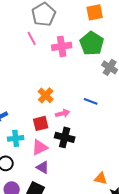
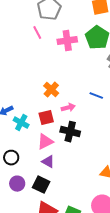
cyan cross: (16, 138) -> (21, 123), moved, turned 35

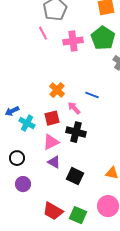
blue line: (96, 96) -> (92, 95), moved
pink arrow: (68, 108) -> (74, 108), turned -120
black square: (41, 185) -> (75, 176), moved

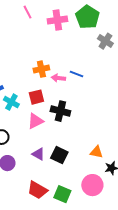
orange cross: (57, 90) -> (41, 69), turned 35
pink arrow: (74, 108) -> (58, 78), moved, turned -40
purple triangle: (54, 162) -> (38, 154), moved

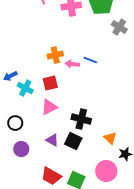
black cross: (60, 111) -> (81, 119), moved
orange triangle: (96, 152) -> (110, 138), turned 32

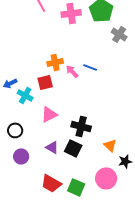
pink arrow: (72, 64) -> (72, 71), turned 40
red square: (50, 83) -> (45, 82), moved

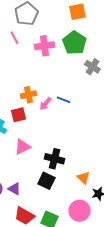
pink arrow: (72, 71) -> (45, 104), turned -96
purple triangle: (52, 147) -> (14, 189), moved

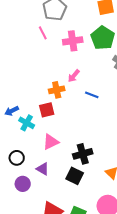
pink arrow: (45, 104) -> (74, 76), moved
black cross: (54, 159) -> (83, 154), turned -30
purple triangle: (14, 189) -> (43, 169), moved

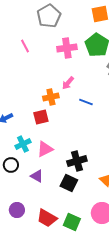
pink line: (43, 33) -> (25, 46), moved
cyan cross: (27, 123) -> (23, 144), moved, turned 35
purple circle: (23, 184) -> (17, 210), moved

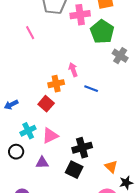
pink cross: (67, 48) -> (80, 15), moved
pink arrow: (68, 83) -> (73, 70), turned 120
red square: (41, 117) -> (46, 104), turned -35
purple triangle: (37, 176) -> (42, 163), turned -32

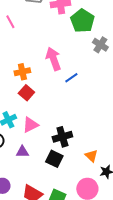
pink arrow: (73, 70) -> (53, 59), size x1.6
orange cross: (56, 84) -> (22, 72), moved
blue line: (91, 89) -> (71, 78), turned -56

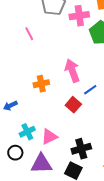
red square: (26, 93) -> (73, 105), moved
purple triangle: (22, 152) -> (41, 164), size x1.6

